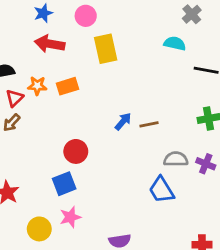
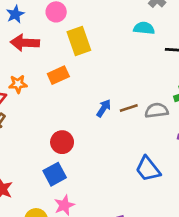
orange rectangle: (68, 86) -> (58, 75), moved
gray semicircle: (176, 159) -> (157, 110), moved

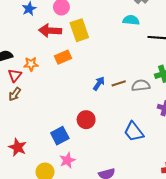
red arrow: (25, 43) -> (50, 31), moved
red circle: (62, 142) -> (86, 120), moved

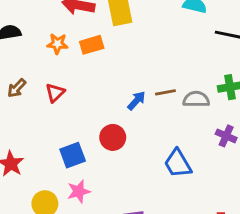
orange star: (31, 64) -> (57, 44), moved
red triangle: (15, 75) -> (55, 93), moved
blue arrow: (99, 83) -> (136, 101), moved

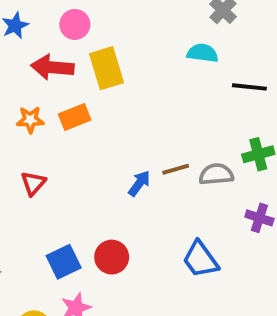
red circle: (113, 137) -> (112, 257), moved

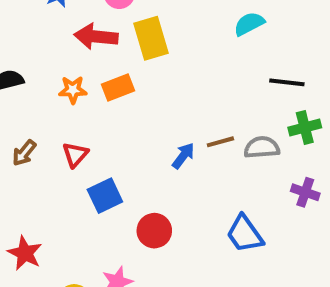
cyan semicircle: (203, 53) -> (249, 24), turned -36
black line: (249, 87) -> (287, 82), moved
blue square: (64, 262) -> (105, 196), moved

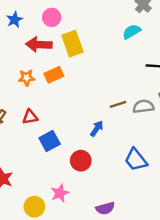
red triangle: (75, 155) -> (30, 117), turned 42
blue arrow: (183, 156) -> (97, 129), moved

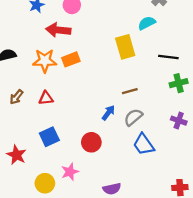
yellow rectangle: (72, 44) -> (125, 47), moved
orange star: (26, 78) -> (45, 61), size x1.5
gray semicircle: (143, 106) -> (133, 117), moved, turned -36
blue square: (50, 141) -> (49, 137), moved

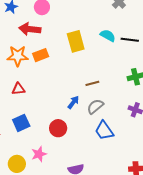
cyan semicircle: (147, 23) -> (108, 36), moved, turned 56
yellow rectangle: (125, 47) -> (76, 41), moved
black line: (168, 57) -> (130, 40), moved

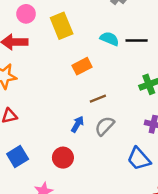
yellow rectangle: (76, 41) -> (62, 26), moved
orange rectangle: (41, 55) -> (82, 66), moved
blue trapezoid: (104, 131) -> (139, 159), moved

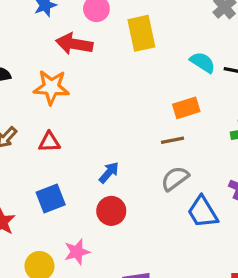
orange rectangle: (82, 66) -> (186, 108), moved
blue arrow: (78, 124) -> (109, 173), moved
blue trapezoid: (139, 159) -> (203, 212), moved

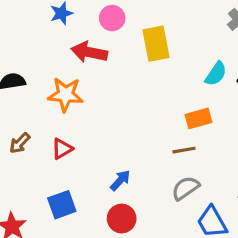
cyan semicircle: (203, 62) -> (216, 74), turned 90
red triangle: (49, 142) -> (62, 149), turned -30

